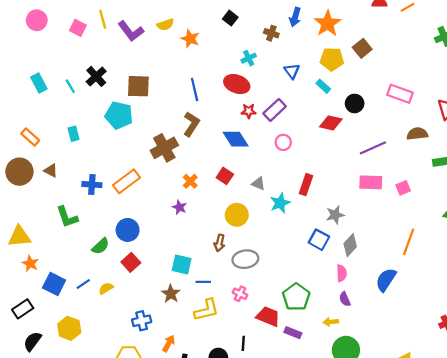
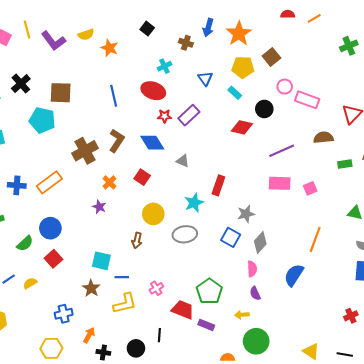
brown L-shape: (191, 124) -> (117, 141), moved
pink circle: (283, 142) -> (285, 87), moved
gray triangle: (258, 183) -> (183, 161), moved
gray ellipse: (245, 259) -> (185, 234), moved
pink cross: (240, 294) -> (156, 288), turned 32

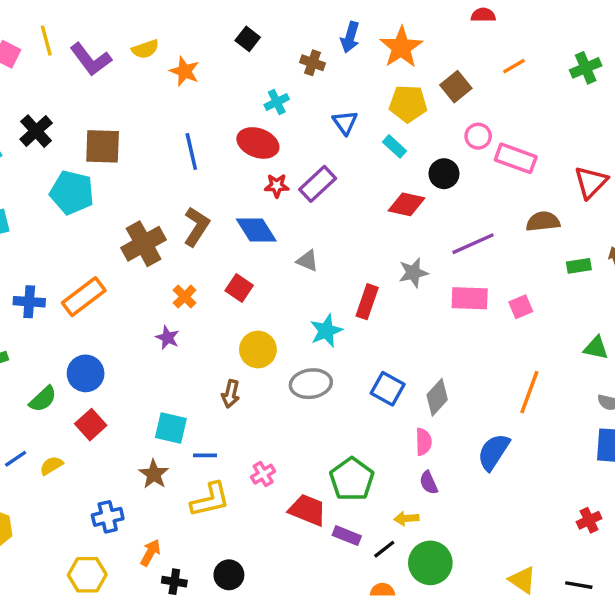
orange line: (314, 18) -> (514, 66), moved
gray star: (246, 214) -> (413, 273), moved
black line: (159, 335) -> (384, 549), moved, turned 48

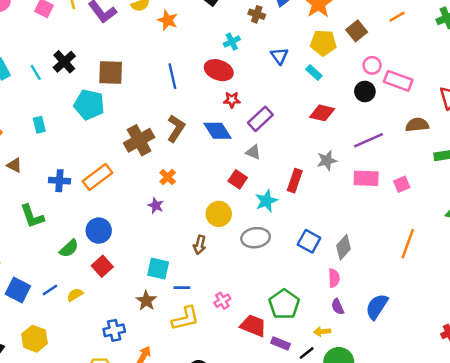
black circle: (444, 174) -> (365, 92), moved
purple rectangle: (318, 184) -> (260, 119), moved
red square: (239, 288) -> (238, 179), moved
blue semicircle: (493, 452) -> (377, 307), moved

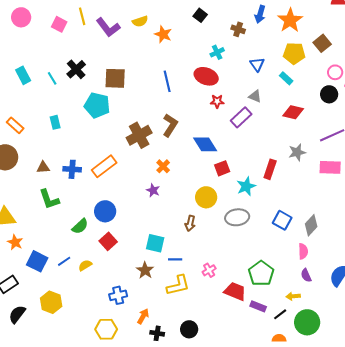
blue diamond: (218, 131) -> (205, 144), moved
gray triangle: (253, 152) -> (255, 96), moved
brown triangle: (14, 165) -> (43, 167), moved, turned -32
red square: (238, 179) -> (222, 168), turned 35

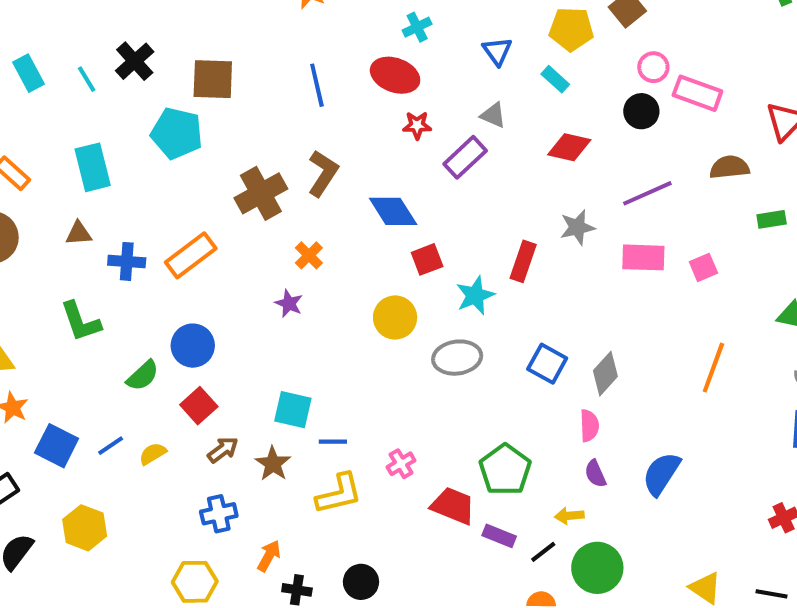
cyan rectangle: (55, 122) -> (93, 167), size x1.6
brown triangle: (43, 167) -> (79, 233), moved
brown arrow: (190, 223) -> (223, 450), moved, turned -140

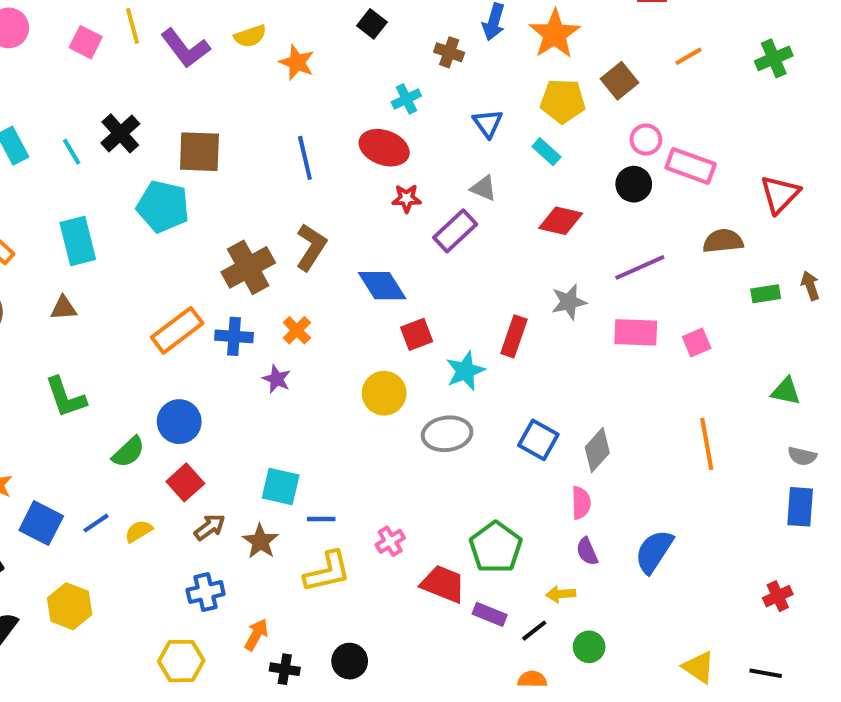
blue cross: (127, 261) -> (234, 336), moved
orange line: (713, 368) -> (707, 444), turned -30
green circle: (597, 568) -> (589, 647), size x0.6

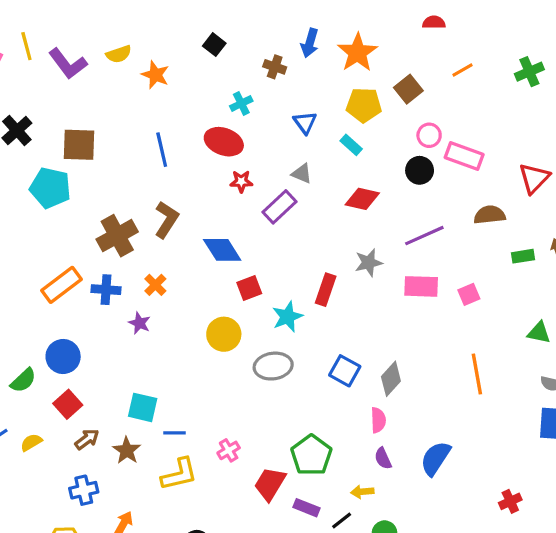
red trapezoid: (443, 584) -> (270, 484), turned -81
red cross: (778, 596) -> (510, 501), moved

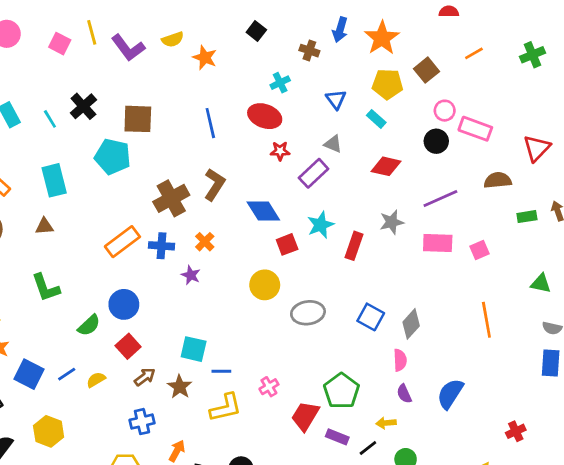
cyan star: (287, 317) -> (321, 225), moved

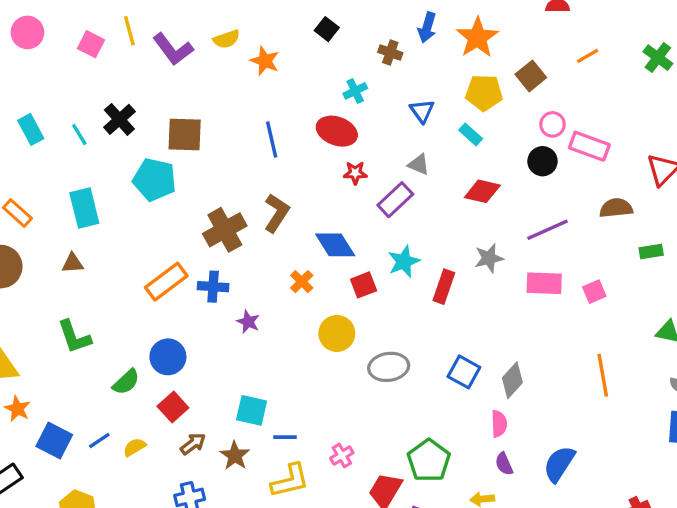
green cross: (533, 55) -> (658, 58), turned -30
orange cross: (205, 242) -> (302, 282), moved

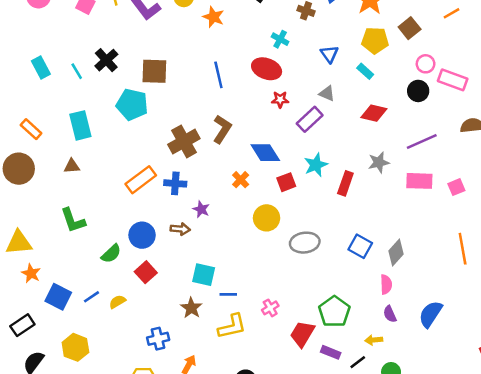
cyan cross: (355, 91) -> (280, 39), turned -35
brown arrow: (193, 444) -> (180, 229), moved, turned 42

